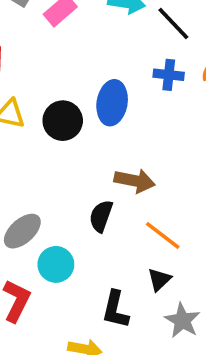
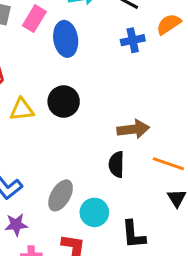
blue ellipse: (112, 103) -> (66, 39), moved
black L-shape: (115, 309) -> (133, 234), moved

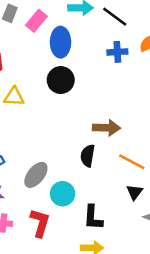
black circle: (64, 101) -> (61, 80), moved

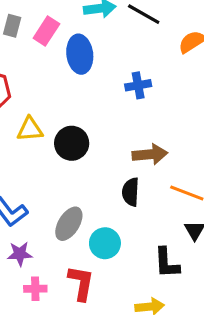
blue cross: (117, 52) -> (138, 85), moved
black circle: (61, 80) -> (72, 143), moved
black L-shape: (93, 218) -> (167, 263), moved

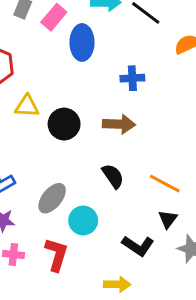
brown arrow: (150, 154) -> (119, 124), moved
black semicircle: (131, 192) -> (113, 176), turned 135
black L-shape: (167, 263) -> (138, 246), turned -60

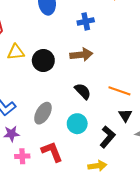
cyan circle: (83, 220) -> (77, 124), moved
black L-shape: (138, 246) -> (108, 137), turned -75
red L-shape: (56, 255) -> (52, 152), turned -30

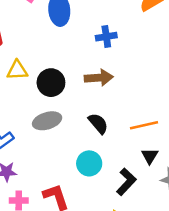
orange line: (119, 91) -> (144, 125), turned -35
gray ellipse: (43, 113) -> (47, 121), moved, turned 40

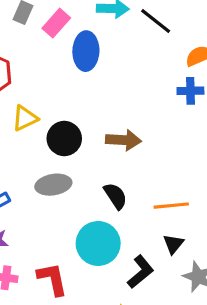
blue cross: (106, 37) -> (190, 91), moved
yellow triangle: (17, 70) -> (25, 118), turned -30
cyan circle: (89, 163) -> (98, 243), size x1.4

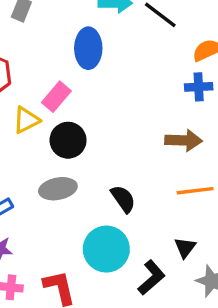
pink rectangle: (56, 23) -> (56, 97), moved
brown arrow: (123, 140) -> (183, 140), moved
orange line: (171, 206) -> (195, 191), moved

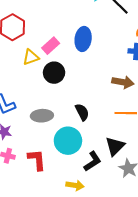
blue ellipse: (88, 48) -> (83, 39), moved
gray ellipse: (58, 189) -> (42, 116), moved
black triangle: (185, 248) -> (115, 146), size x1.5

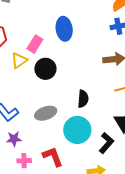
black semicircle: (82, 112) -> (83, 99), turned 48

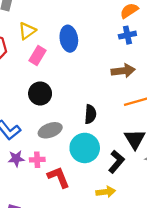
yellow triangle: (19, 60) -> (27, 31), moved
black circle: (45, 69) -> (40, 93), moved
pink cross: (24, 161) -> (37, 160), moved

